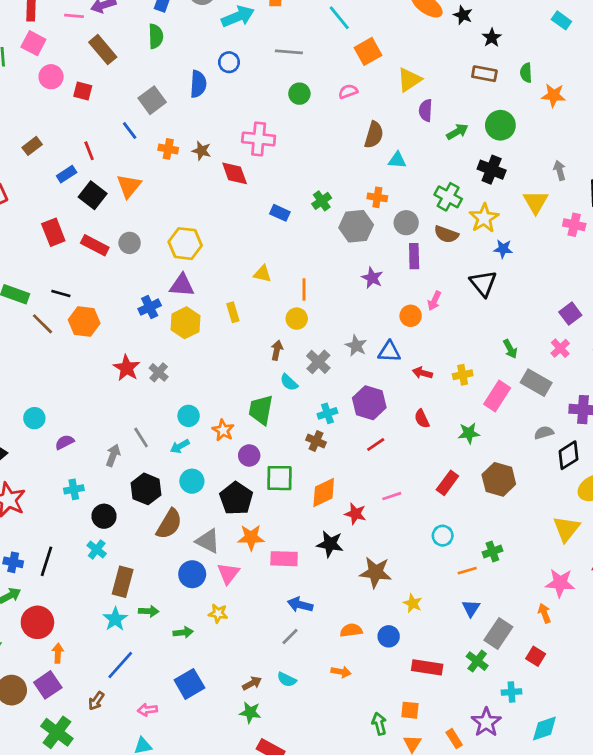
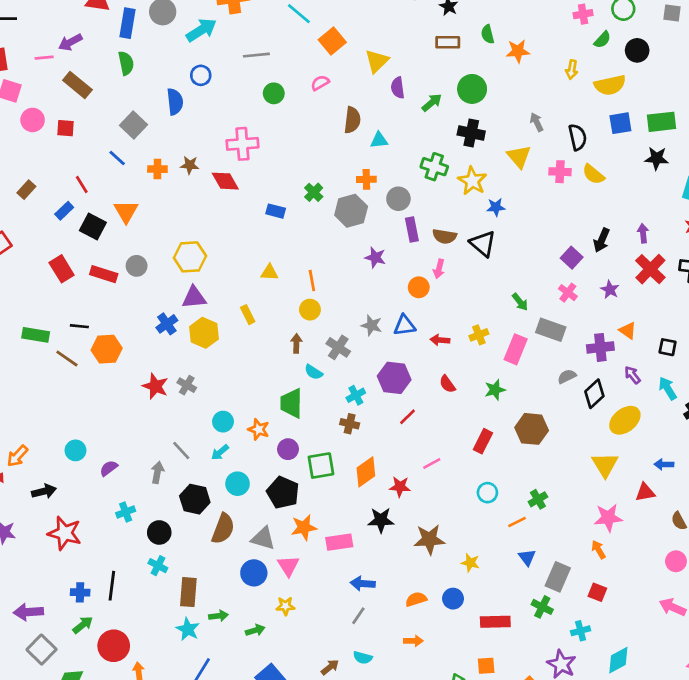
brown semicircle: (446, 234) -> (445, 236), moved

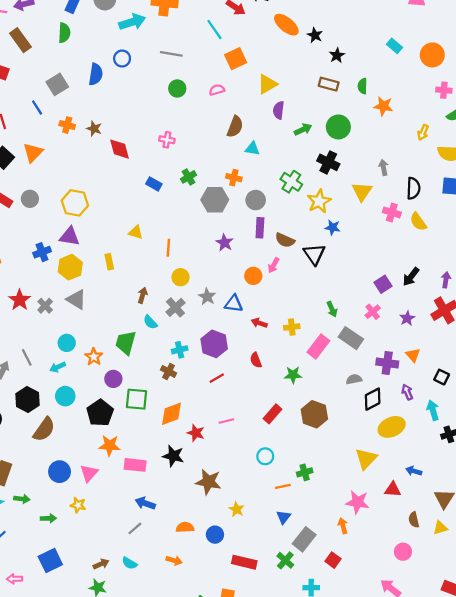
pink cross: (242, 144) -> (167, 140), moved, size x0.6
yellow circle: (310, 310) -> (181, 277), moved
gray triangle: (263, 538) -> (76, 300), moved

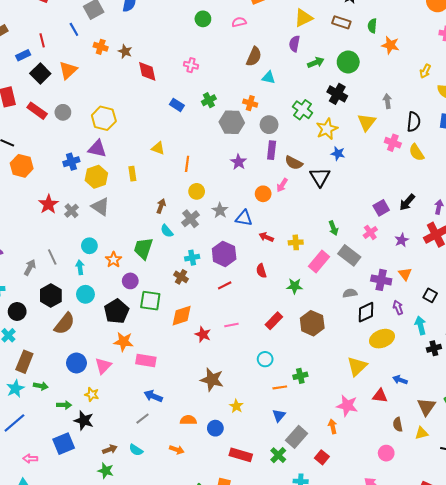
yellow triangle: (267, 84) -> (303, 18), moved
cyan arrow: (58, 367) -> (80, 267), turned 104
black star: (173, 456) -> (84, 420), moved

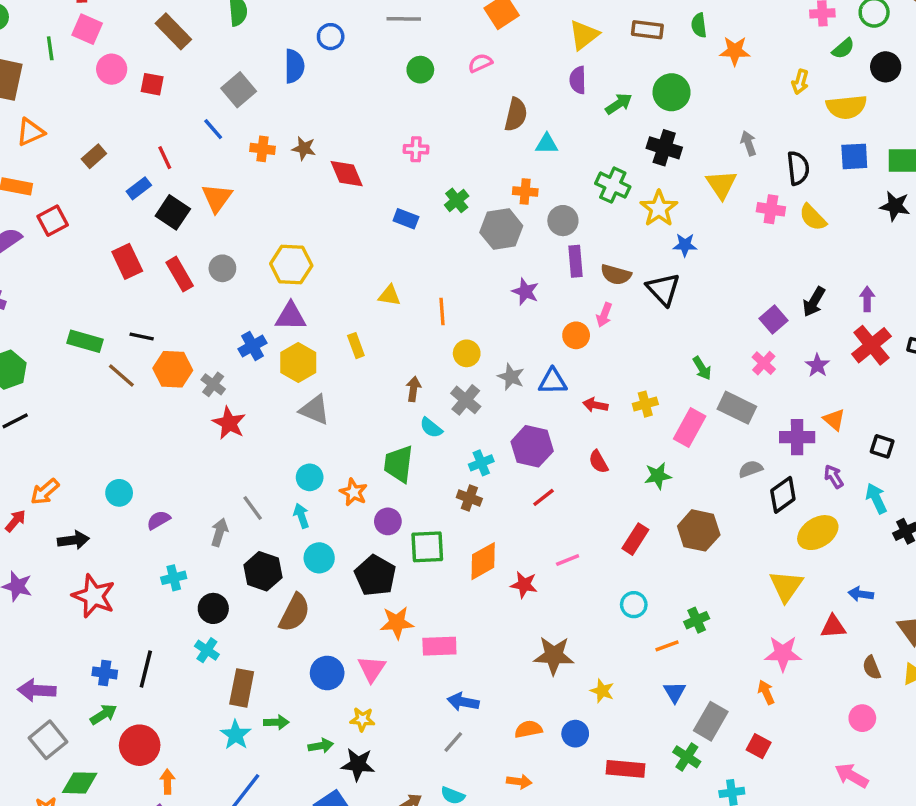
red rectangle: (37, 111) -> (180, 274), turned 36
gray cross: (72, 211) -> (213, 384), moved

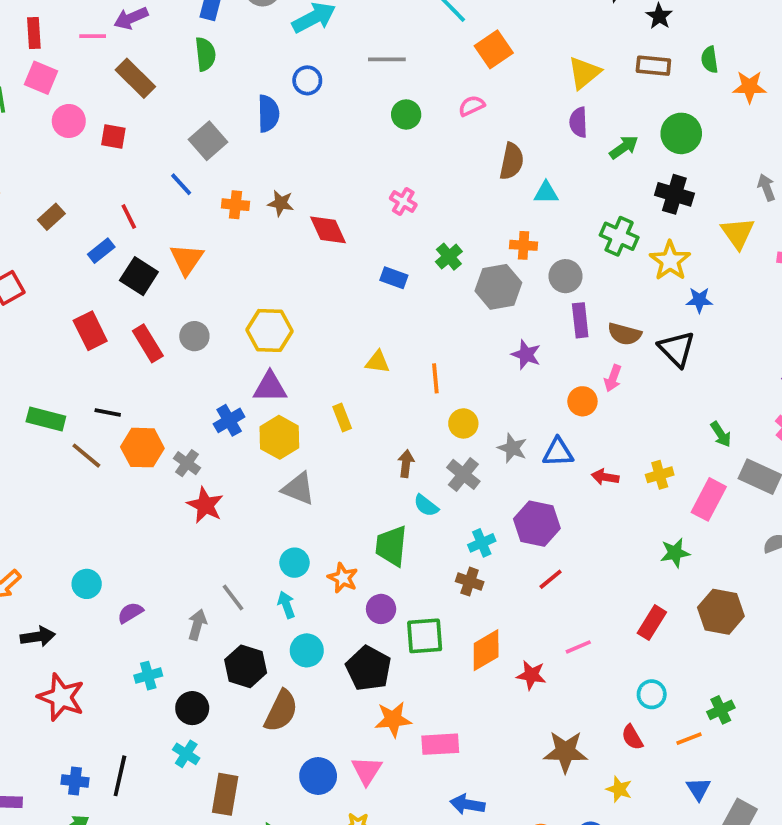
pink cross: (416, 149) -> (403, 202), turned 30
red semicircle: (598, 462) -> (632, 737), moved

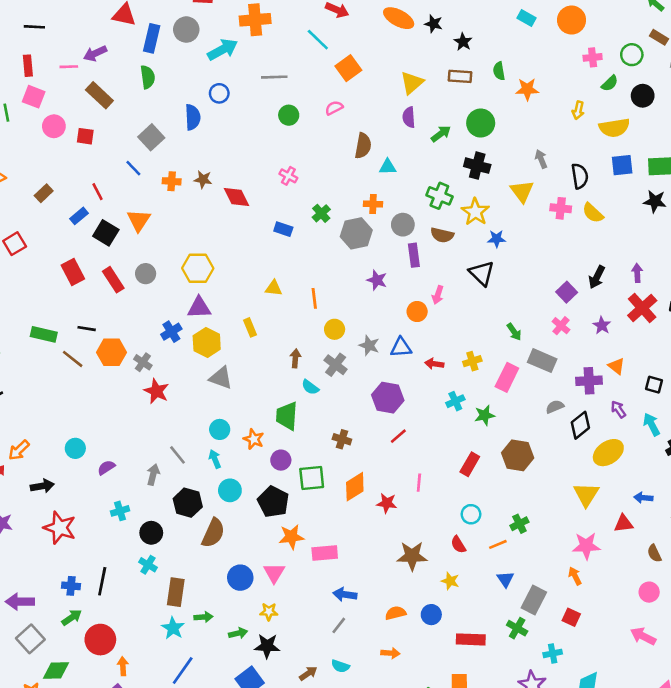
brown semicircle: (625, 334) -> (442, 235), moved
cyan cross: (482, 543) -> (455, 401), moved
pink line: (578, 647) -> (419, 483), turned -60

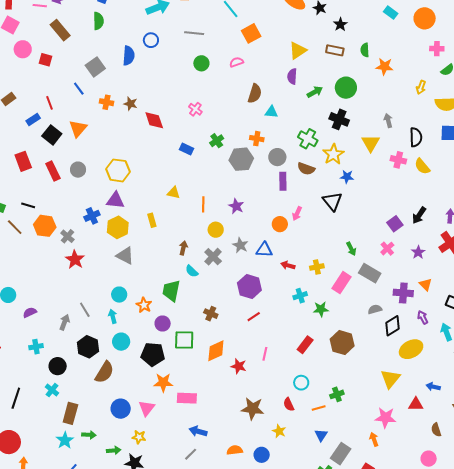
purple star: (377, 280) -> (236, 206), moved
black pentagon: (273, 502) -> (153, 354), turned -30

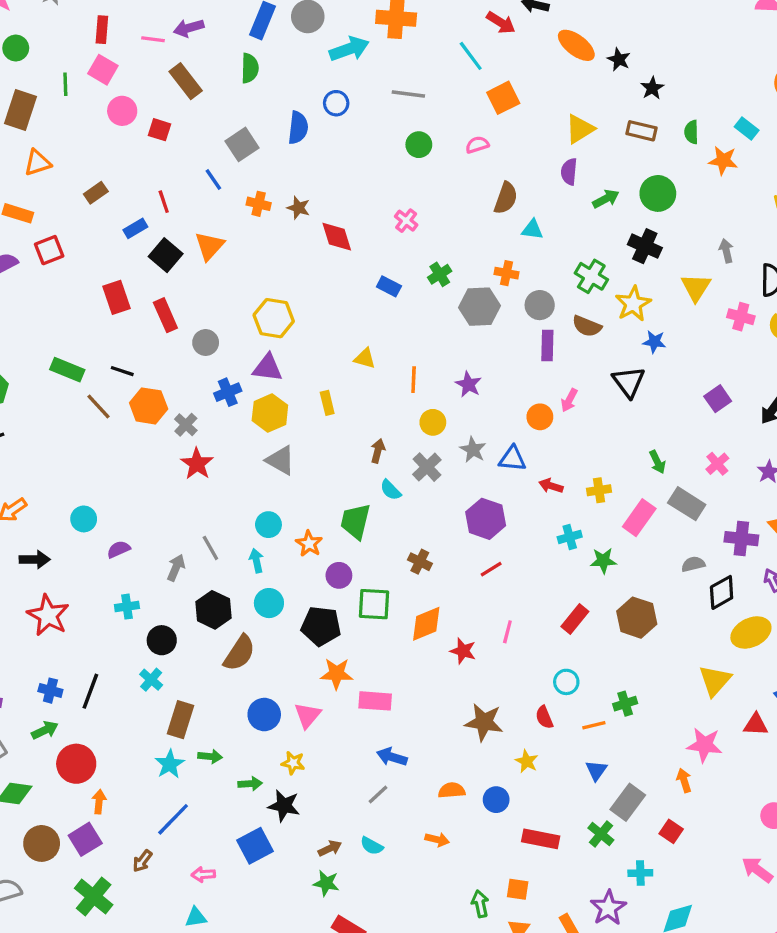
cyan rectangle: (391, 13) -> (747, 129), moved
gray circle: (78, 170) -> (206, 343), moved
purple square: (395, 224) -> (718, 399), moved

